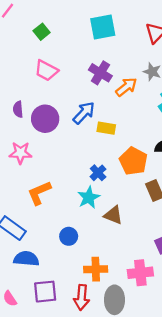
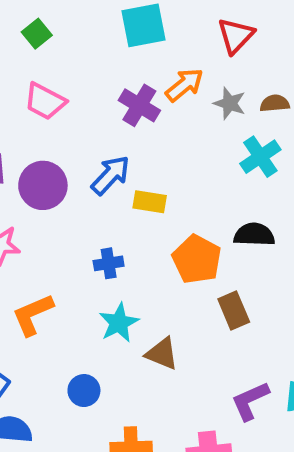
orange arrow: (126, 87) -> (184, 85), moved
blue cross: (98, 173) -> (109, 263), moved, turned 35

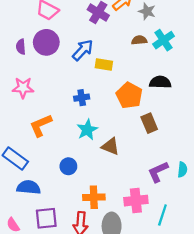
brown semicircle: (275, 103) -> (139, 40), moved
purple circle: (43, 185) -> (46, 42), moved

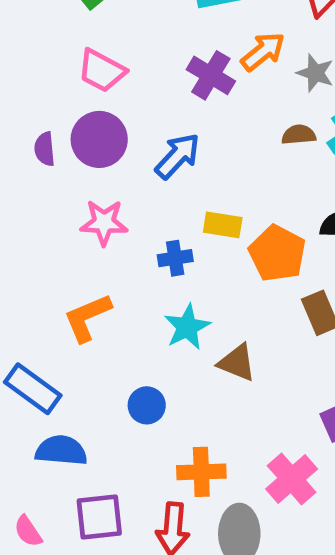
yellow rectangle: (104, 64) -> (223, 225), moved
pink star: (23, 88) -> (104, 223), moved
pink cross: (136, 201) -> (292, 479), turned -35

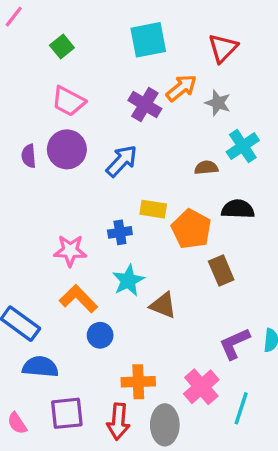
brown semicircle: (299, 135) -> (206, 168), moved
pink star: (104, 223) -> (70, 251), moved
orange L-shape: (87, 318) -> (78, 299), moved, turned 69

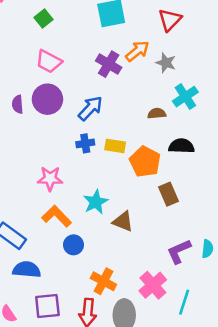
blue cross: (120, 232) -> (85, 143), moved
orange cross: (138, 382) -> (103, 281), turned 30

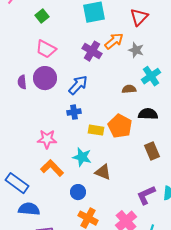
yellow rectangle: (115, 146) -> (96, 130), moved
brown rectangle: (168, 194) -> (152, 151), moved
cyan star: (96, 202) -> (82, 157), turned -30
blue circle: (73, 245) -> (78, 192), moved

